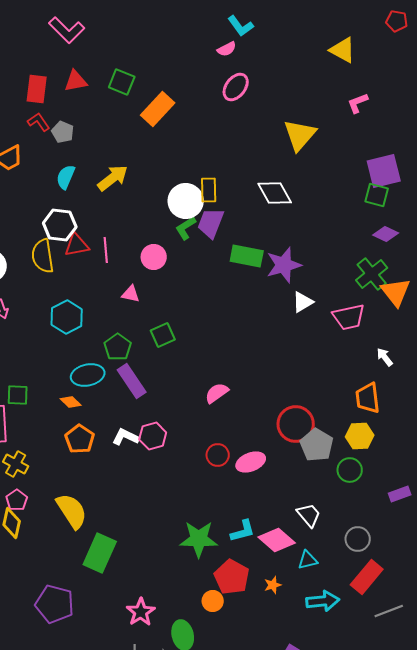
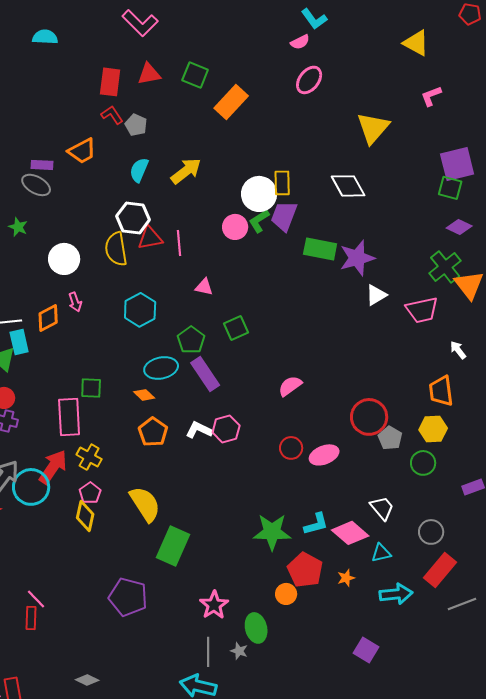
pink circle: (154, 257) -> (235, 227), moved
gray pentagon: (317, 445) -> (390, 438), size x0.7

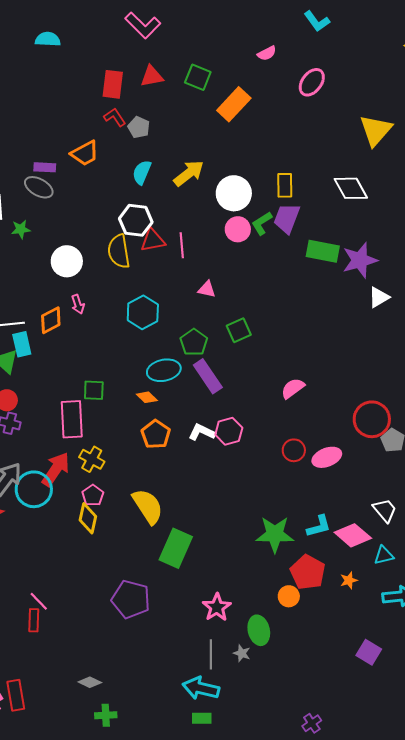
pink semicircle: (300, 42) -> (267, 53), moved
white circle: (259, 194) -> (234, 193), moved
green star: (18, 227) -> (21, 229), turned -30

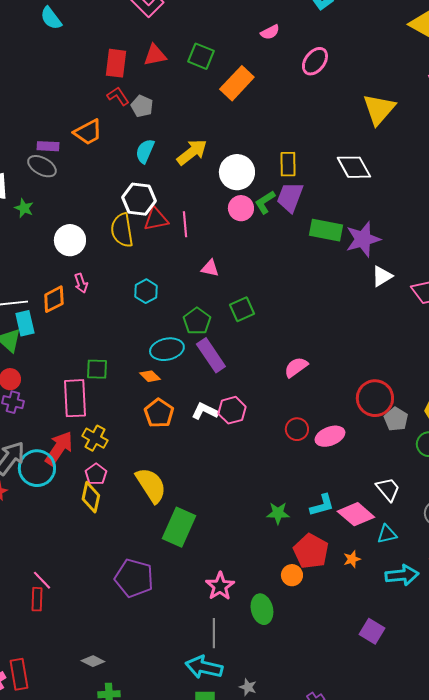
cyan semicircle: (48, 39) -> (51, 18), turned -130
green star: (21, 229) -> (24, 208), turned 30
cyan hexagon: (143, 312) -> (146, 291), size x0.7
green star: (275, 534) -> (278, 513), size x0.6
gray star: (242, 653) -> (248, 687), moved

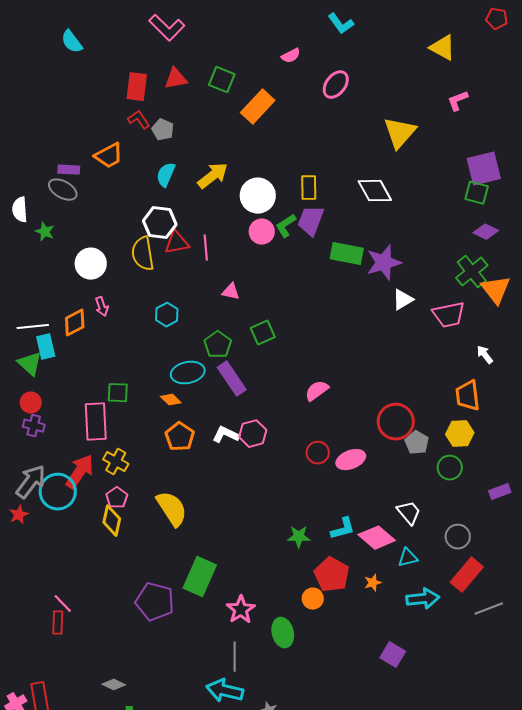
green rectangle: (179, 527) -> (200, 577), moved

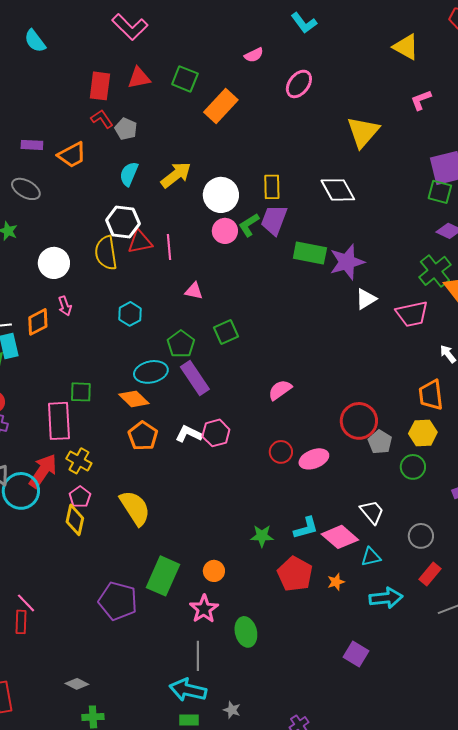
purple rectangle: (69, 170) -> (32, 145), moved
orange diamond: (171, 400) -> (134, 399), size x1.4
red rectangle: (467, 575) -> (430, 574), size x0.7
orange circle: (313, 599) -> (214, 571), moved

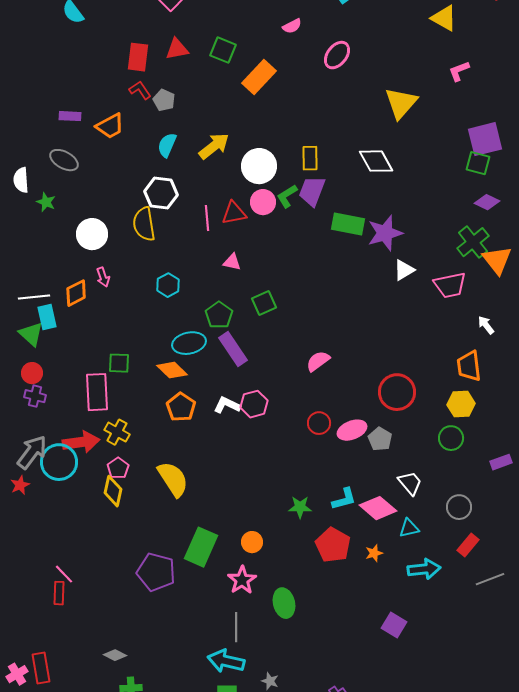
red triangle: (140, 242) -> (234, 213), moved
gray pentagon: (380, 442) -> (380, 439), moved
red arrow: (43, 471) -> (81, 442), turned 48

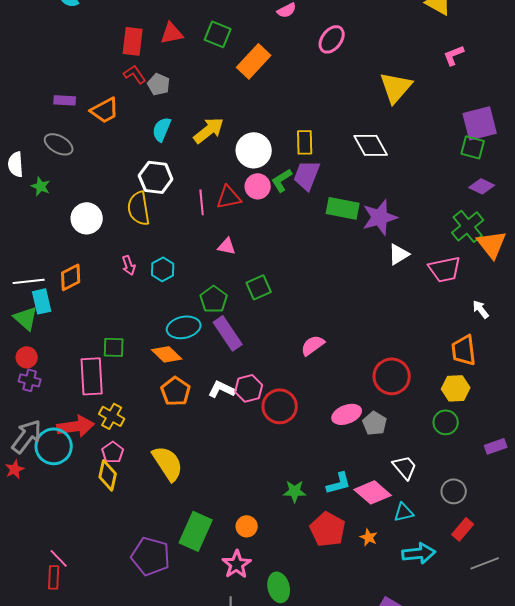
pink arrow: (103, 277) -> (129, 265), moved
red circle: (319, 423) -> (280, 406), moved, size x1.5
orange star: (374, 553) -> (369, 537), turned -30

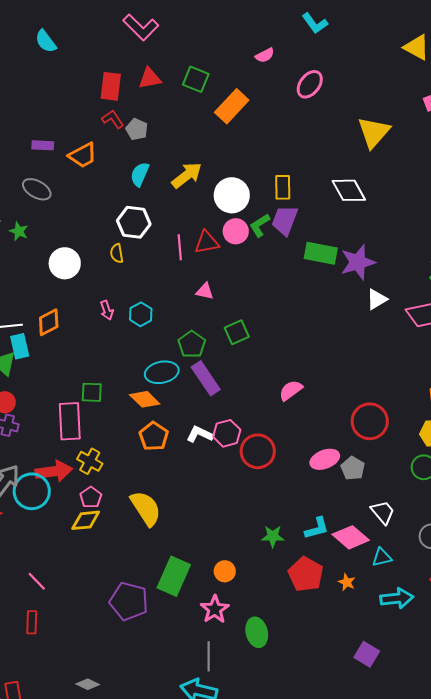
yellow semicircle: (139, 208) -> (117, 253), size x0.6
yellow diamond: (108, 475) -> (86, 520), turned 72
pink line: (59, 558) -> (37, 581), moved

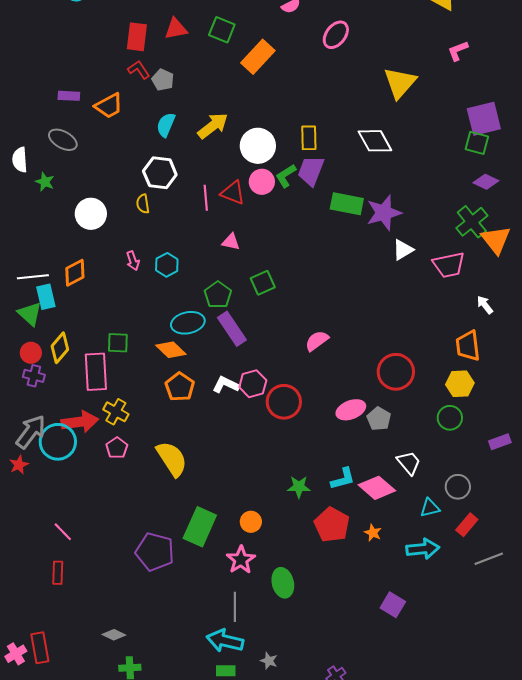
red triangle: (207, 242) -> (233, 193), turned 32
yellow diamond: (86, 520) -> (60, 348), moved, turned -44
cyan triangle: (382, 557) -> (430, 508), moved

